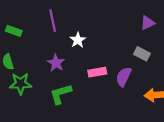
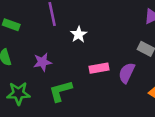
purple star: (56, 63) -> (42, 62), moved, turned 30
green star: (21, 84) -> (18, 93), moved

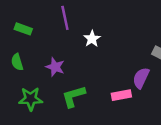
purple star: (42, 62) -> (55, 67), turned 30
pink rectangle: (99, 68) -> (121, 95), moved

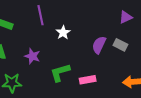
purple semicircle: (141, 78) -> (99, 45), moved
green L-shape: (74, 96) -> (60, 73), moved

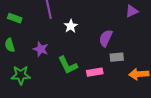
gray rectangle: (120, 45) -> (117, 57), moved, turned -32
green L-shape: (60, 73) -> (68, 65), turned -100

